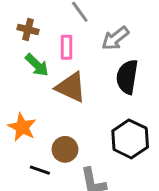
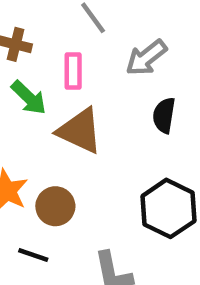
black semicircle: (127, 77) -> (164, 115), size x0.7
brown circle: (65, 149) -> (55, 206), moved

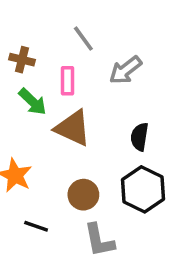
black semicircle: (164, 115) -> (139, 137), moved
brown circle: (55, 206) -> (83, 195), moved

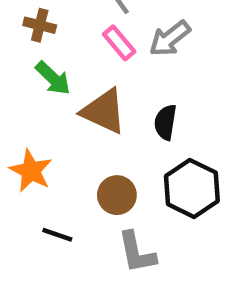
pink rectangle: (68, 81) -> (119, 43), moved, turned -40
black semicircle: (139, 137) -> (165, 122), moved

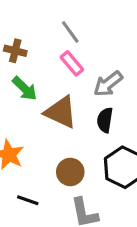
gray arrow: (170, 38) -> (108, 84), moved

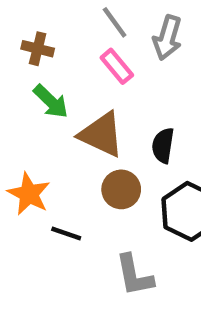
gray arrow: (108, 84) -> (167, 38), moved, turned -36
brown circle: (70, 172) -> (121, 189), moved
black line: (28, 200) -> (66, 233), moved

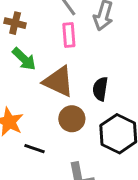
pink rectangle: (117, 66) -> (69, 35), turned 35

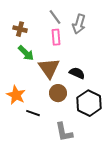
brown triangle: (58, 81) -> (49, 68), turned 30
black semicircle: (100, 89) -> (77, 73), turned 105

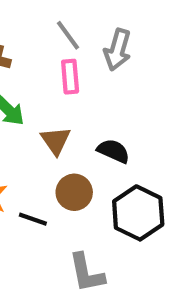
brown triangle: (49, 68) -> (56, 141), size x0.7
black line: (33, 113) -> (33, 219), moved

